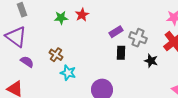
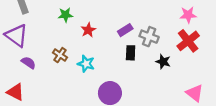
red star: (82, 15) -> (88, 30), moved
cyan star: (68, 73) -> (86, 64), moved

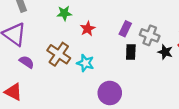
purple rectangle: (125, 30) -> (125, 29), turned -32
brown cross: (60, 55) -> (59, 54), size x1.5
black star: (163, 62) -> (165, 52), moved

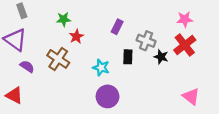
red star: (88, 29) -> (76, 36), moved
purple rectangle: (125, 29) -> (117, 27), moved
cyan star: (85, 63) -> (101, 68), moved

